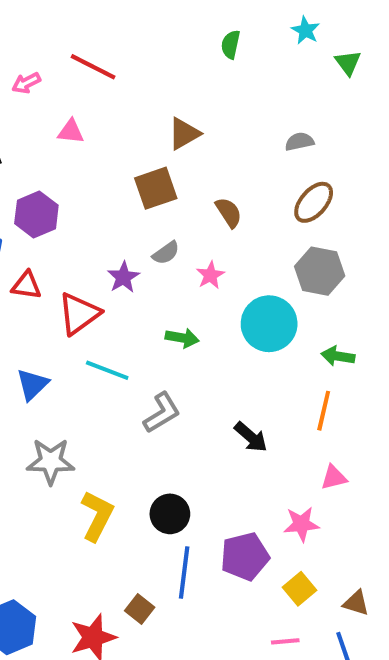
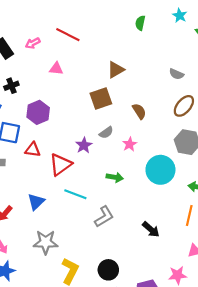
gray semicircle: (299, 142) -> (176, 74), turned -144

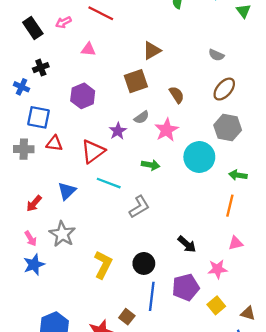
purple hexagon: (38, 112) -> (83, 96), moved
pink star: (130, 144) -> (166, 130), size x1.5
red triangle: (33, 150) -> (54, 143), moved
black arrow: (151, 229) -> (187, 244), moved
gray star: (46, 242) -> (62, 234), moved, turned 30

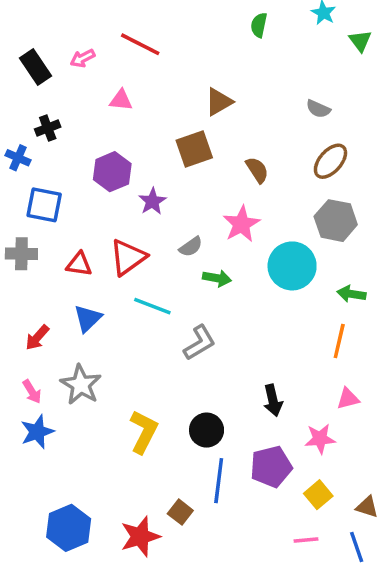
gray semicircle: (142, 117) -> (191, 247), moved
purple star: (118, 131) -> (152, 201), moved
red triangle: (54, 143) -> (79, 264), moved
black arrow: (187, 244) -> (273, 400), turned 36

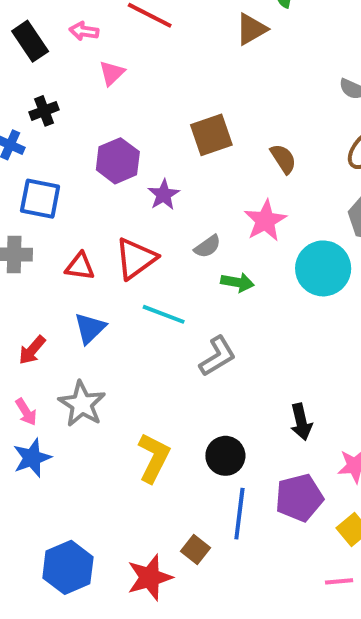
pink arrow: (83, 58) -> (84, 31), turned 35
pink triangle: (121, 100) -> (112, 73), moved, turned -50
brown triangle: (219, 102) -> (251, 29), moved

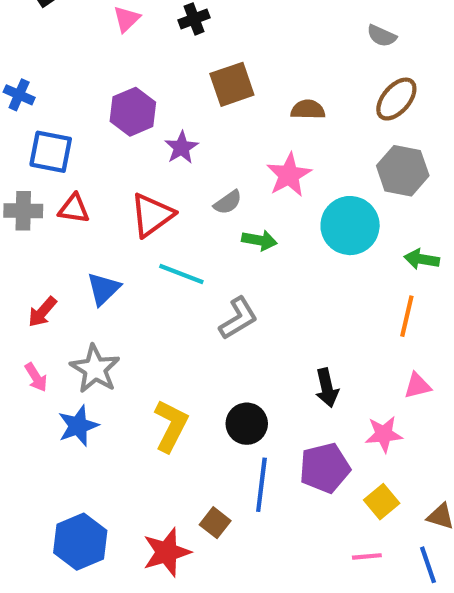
black cross: (44, 111) -> (194, 19), moved
brown semicircle: (283, 159) -> (308, 110), turned -56
red triangle: (80, 266) -> (74, 209), moved
blue star: (32, 458) -> (78, 426), moved

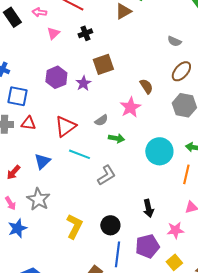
brown semicircle: (308, 110) -> (146, 86), moved, turned 56
purple star: (181, 148) -> (83, 83), moved
cyan circle: (350, 226) -> (159, 151), moved
blue star: (78, 426) -> (17, 228), moved

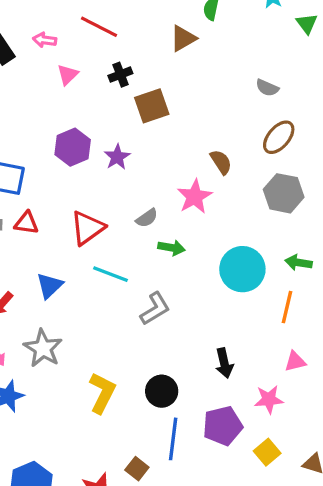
brown square: (103, 64) -> (152, 106), moved

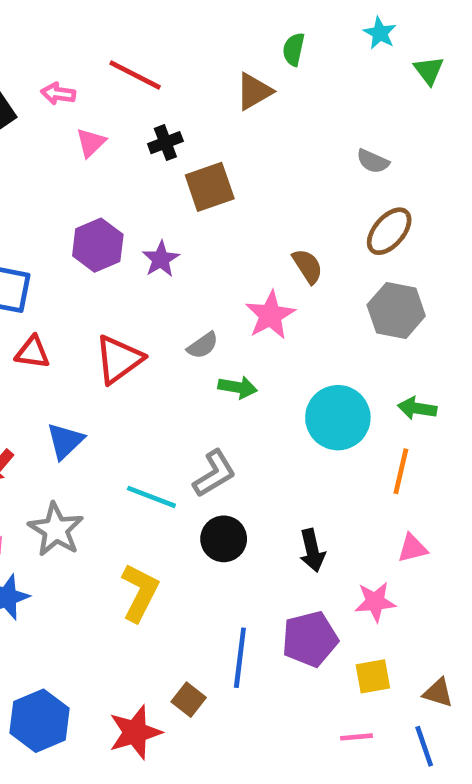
cyan line: (111, 274) -> (151, 497), moved
black circle: (162, 391) -> (224, 539), moved
yellow square: (267, 452) -> (373, 676), turned 30

